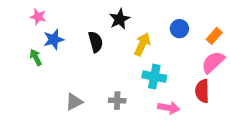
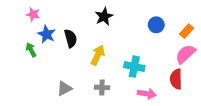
blue star: (54, 39) -> (47, 34), turned -30
black semicircle: (96, 42) -> (71, 38), moved
yellow arrow: (142, 44) -> (98, 55), moved

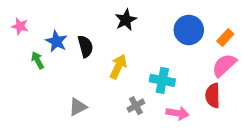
pink star: (33, 14) -> (20, 26), moved
blue circle: (156, 25) -> (189, 30), size x1.5
gray cross: (102, 87) -> (136, 106), moved, turned -32

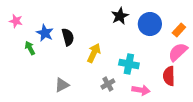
black star: (126, 20) -> (120, 16), moved

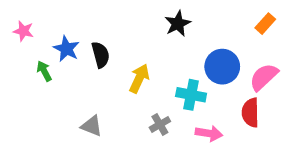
blue circle: (150, 24) -> (222, 67), moved
orange rectangle: (179, 30) -> (265, 24), moved
gray triangle: (62, 85) -> (92, 126), turned 49

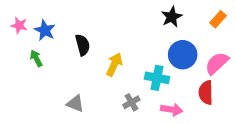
black star: (178, 24) -> (172, 17), moved
blue star: (66, 49) -> (45, 30), moved

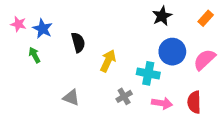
red semicircle: (206, 92) -> (194, 102), moved

